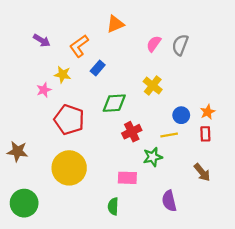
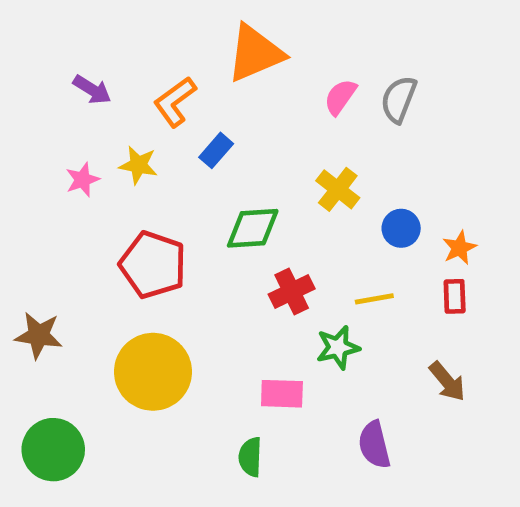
orange triangle: (115, 24) -> (255, 53), size x1.5
pink star: (44, 90) -> (82, 180), moved
blue circle: (181, 115) -> (401, 228), moved

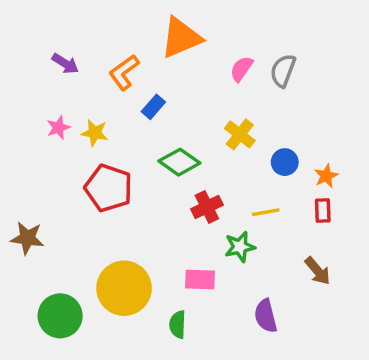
yellow star: (138, 165) -> (95, 133), moved
green diamond: (253, 228) -> (179, 162), turned 39
yellow circle: (153, 372) -> (124, 288), moved
green circle: (53, 450) -> (60, 316), moved

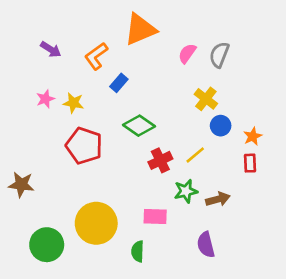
yellow cross: (240, 134) -> (206, 99), moved
yellow line: (266, 212) -> (195, 155), moved, turned -30
brown arrow: (318, 271) -> (218, 199), moved, turned -65

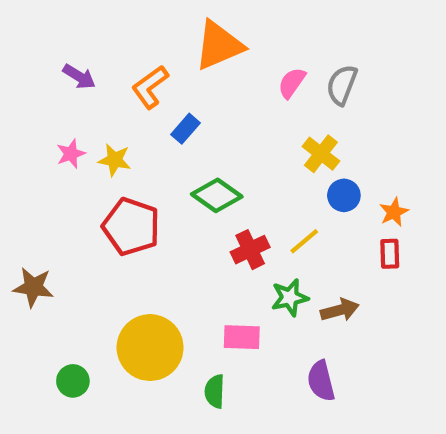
green circle: (47, 245) -> (73, 381), size x0.6

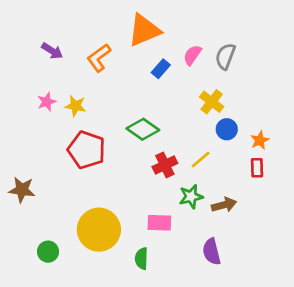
blue rectangle: (185, 129) -> (161, 69), moved

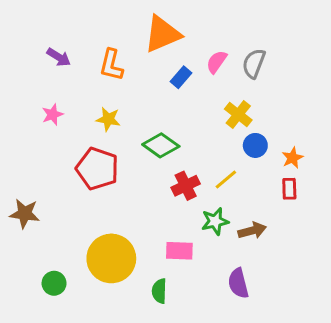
orange L-shape: (99, 58) -> (111, 65), turned -40
yellow star: (76, 106) -> (108, 119), moved

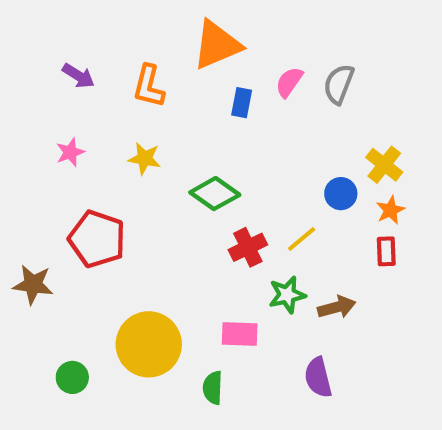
blue rectangle: (181, 77) -> (242, 103), turned -30
yellow cross: (238, 114) -> (384, 165), moved
red pentagon: (97, 169) -> (97, 239), moved

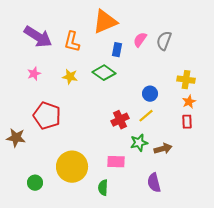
purple arrow: (78, 76) -> (38, 37), size x1.8
yellow cross: (384, 165) -> (186, 80), turned -30
green diamond: (215, 194) -> (104, 73), moved
blue circle: (341, 194) -> (150, 94), moved

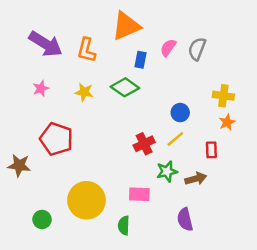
red rectangle: (187, 122) -> (211, 150), moved

